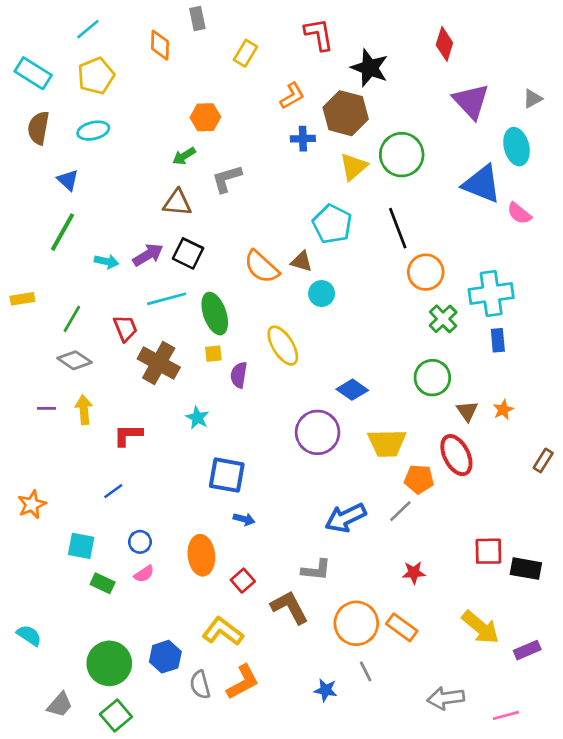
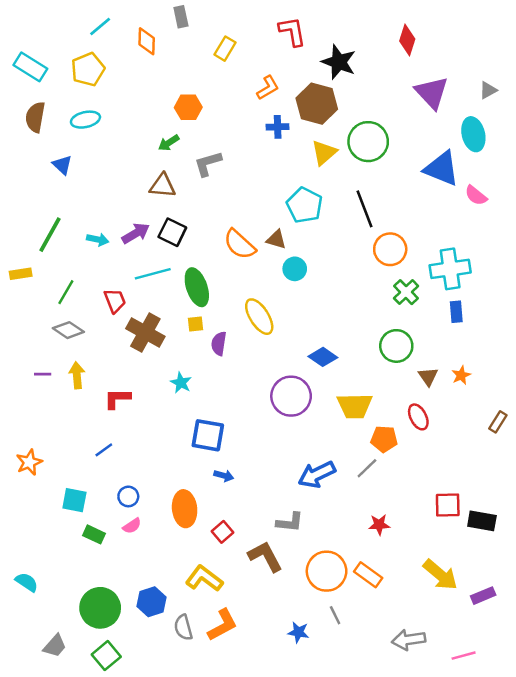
cyan line: (88, 29) -> (100, 27), moved
green line: (63, 232) -> (50, 235), moved
red ellipse: (456, 455) -> (418, 417), size x0.7

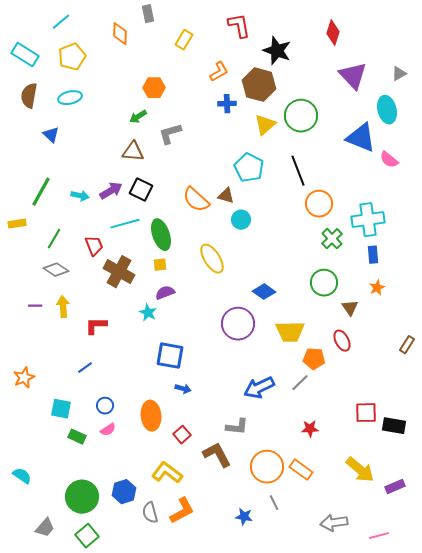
cyan line: (100, 27) -> (61, 22), moved
purple semicircle: (219, 344) -> (165, 293), moved, turned 60
orange star: (461, 375) -> (377, 288), moved

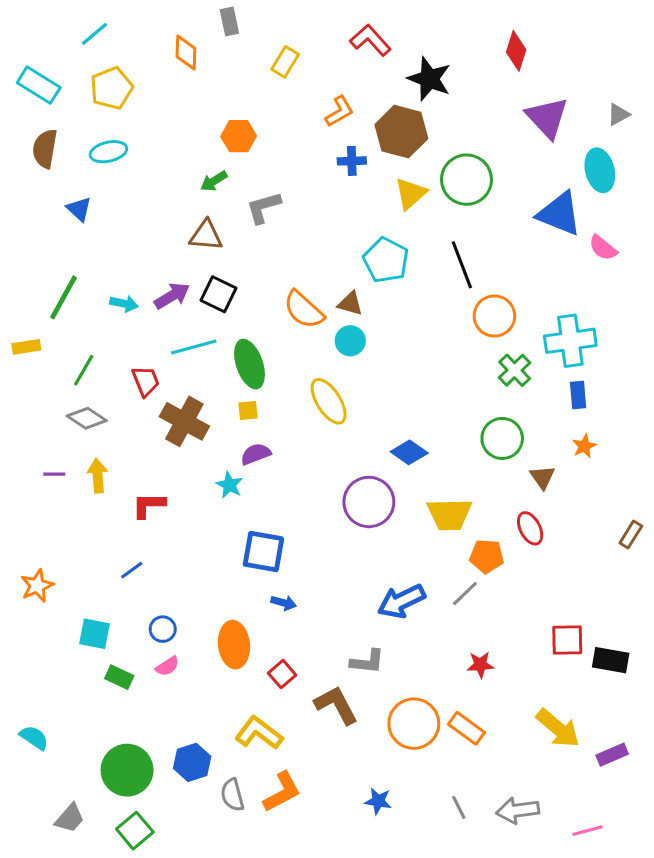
red L-shape: (239, 26) -> (370, 40), turned -32
cyan circle: (241, 220) -> (350, 341), moved
gray line: (274, 503) -> (459, 807), moved

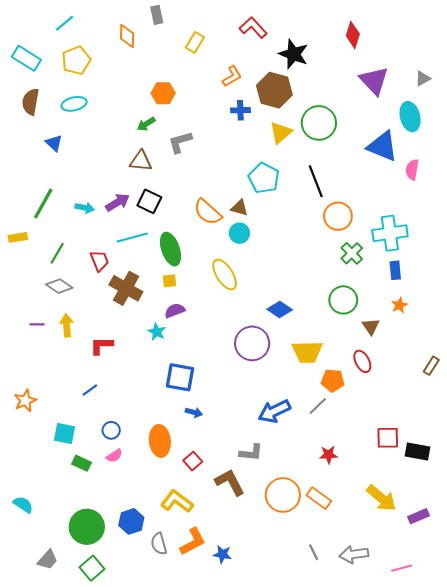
pink semicircle: (603, 248) -> (412, 170), turned 60
blue star: (378, 801) -> (222, 554), moved

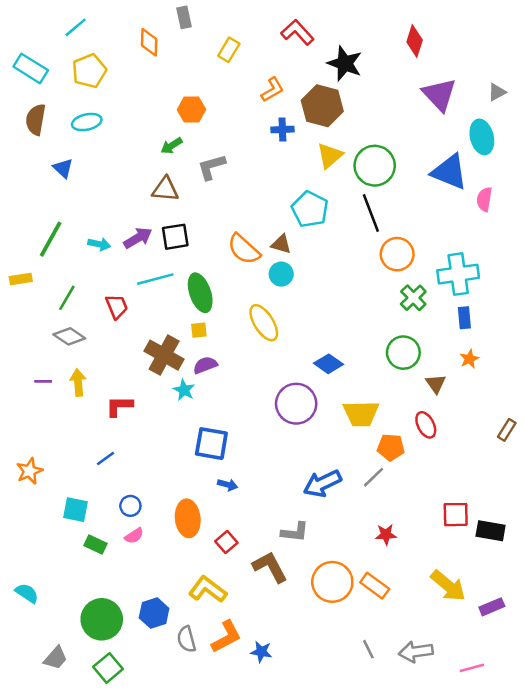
green circle: (319, 123) -> (375, 166), moved
black square: (149, 201) -> (175, 237), turned -35
brown cross: (126, 288) -> (164, 355), moved

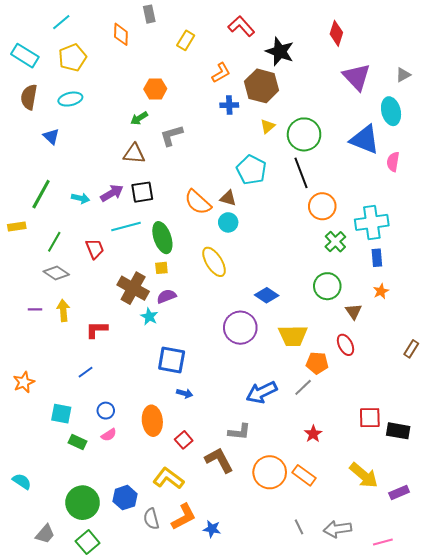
yellow triangle: (330, 156) -> (268, 126), size x0.7
red star: (386, 535) -> (313, 434), turned -30

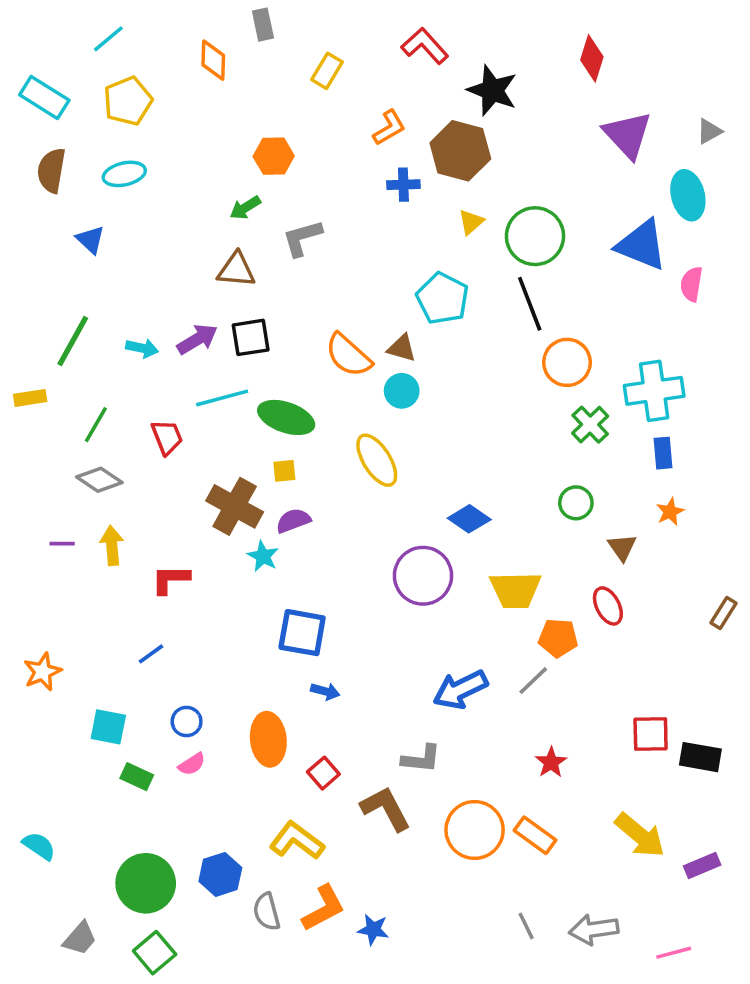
green ellipse: (162, 238) -> (286, 417), turned -52
green circle: (327, 286) -> (576, 503), size x0.7

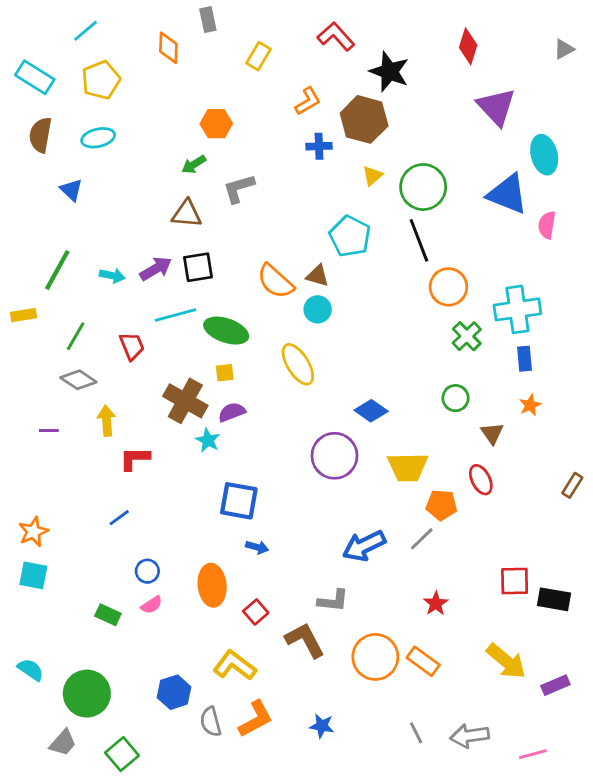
gray triangle: (709, 131) -> (564, 49), moved
yellow arrow: (112, 545) -> (107, 421), moved
cyan square: (108, 727) -> (33, 575), moved
green circle: (146, 883) -> (87, 694), moved
blue star: (373, 930) -> (322, 726), moved

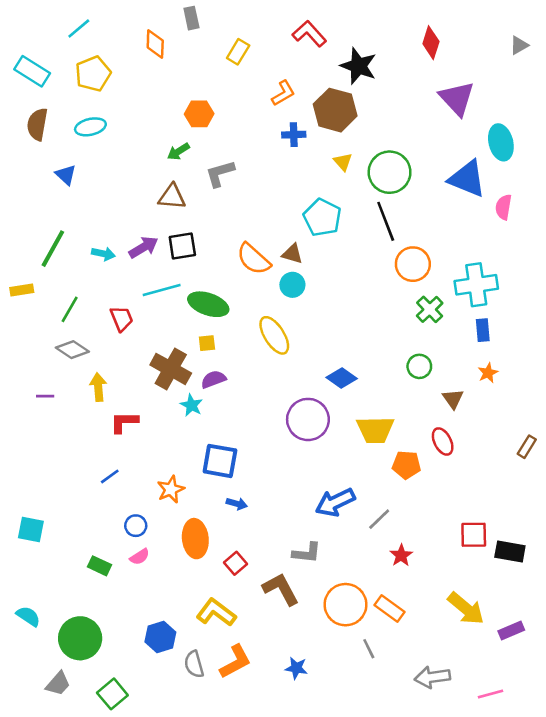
yellow triangle: (372, 176) -> (343, 162), turned -30
orange star: (33, 532) -> (171, 489), moved
gray line: (422, 539) -> (379, 519), moved
gray line: (416, 733) -> (369, 649), moved

